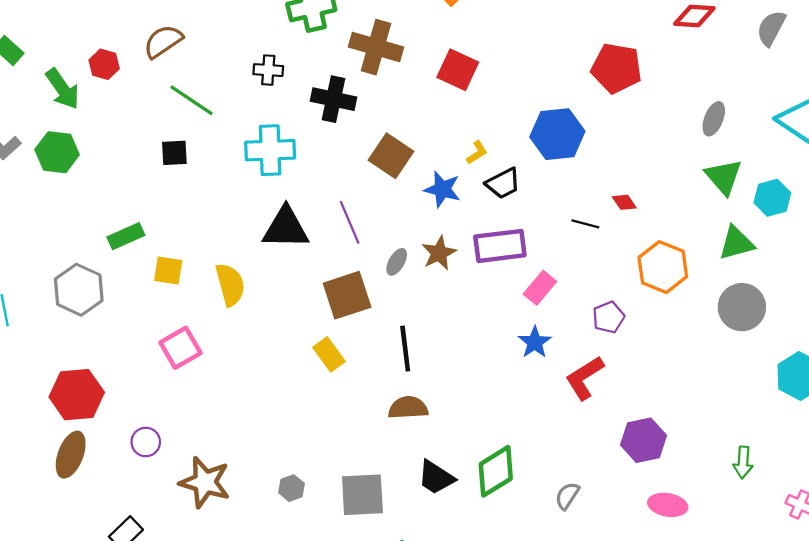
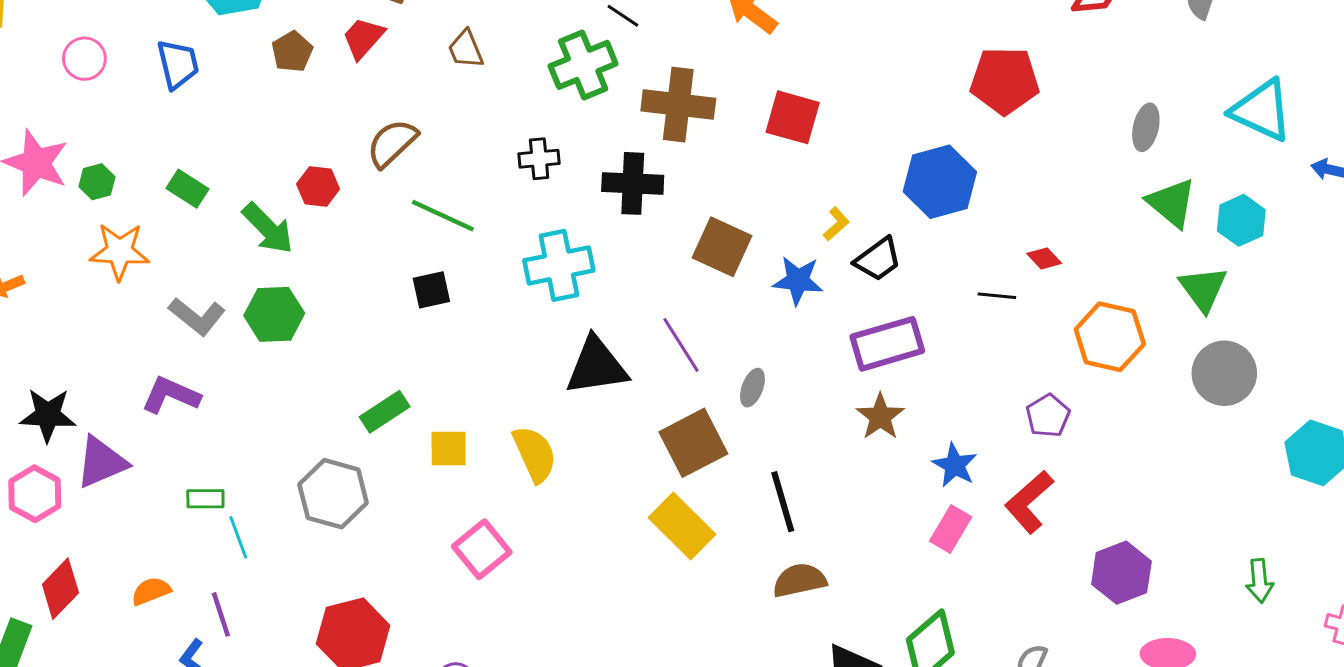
green triangle: (736, 243) -> (1203, 289), turned -42
brown star: (439, 253) -> (880, 417), moved
pink rectangle: (540, 288) -> (951, 529), moved
yellow rectangle: (329, 354) -> (682, 526), size x1.4

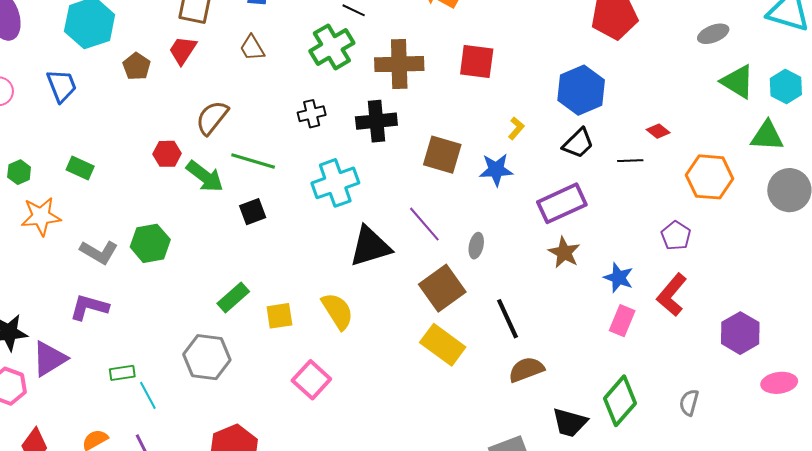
gray ellipse: (1146, 127) -> (713, 34), turned 64
green arrow: (268, 228) -> (205, 176), moved
black trapezoid: (878, 259) -> (578, 143), moved
green triangle: (1203, 289) -> (767, 136), turned -42

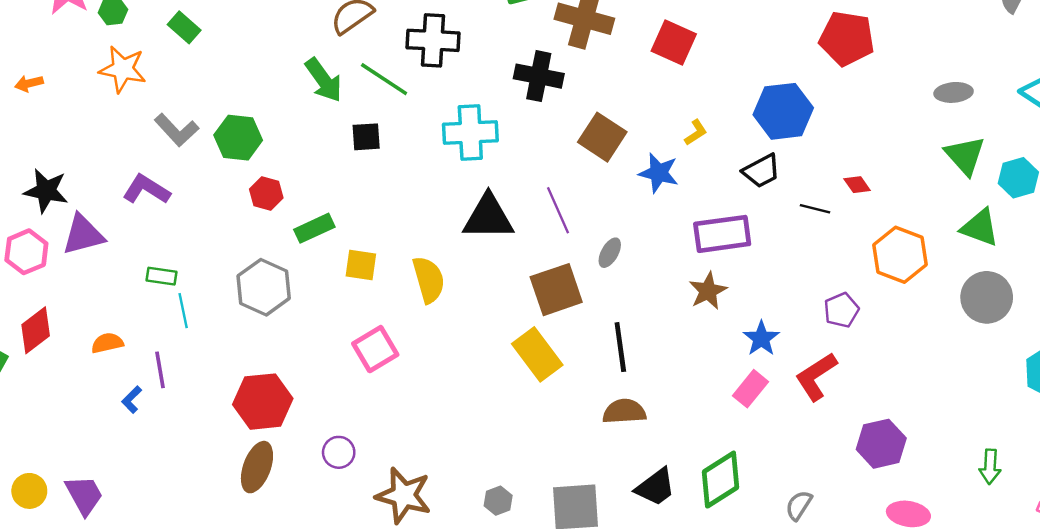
black cross: (312, 114) -> (433, 40), moved, size x1.6
red hexagon: (167, 154) -> (266, 194), moved
black trapezoid: (570, 423) -> (656, 487), turned -69

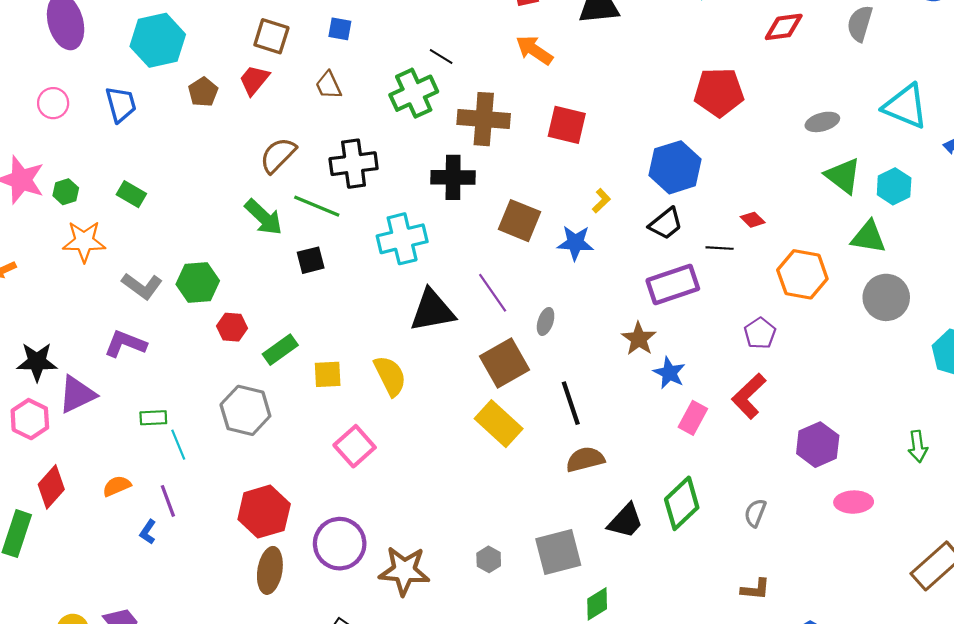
purple rectangle: (722, 234) -> (673, 285), moved
blue star: (761, 338) -> (669, 373), moved
purple circle: (339, 452) -> (340, 544), size x1.8

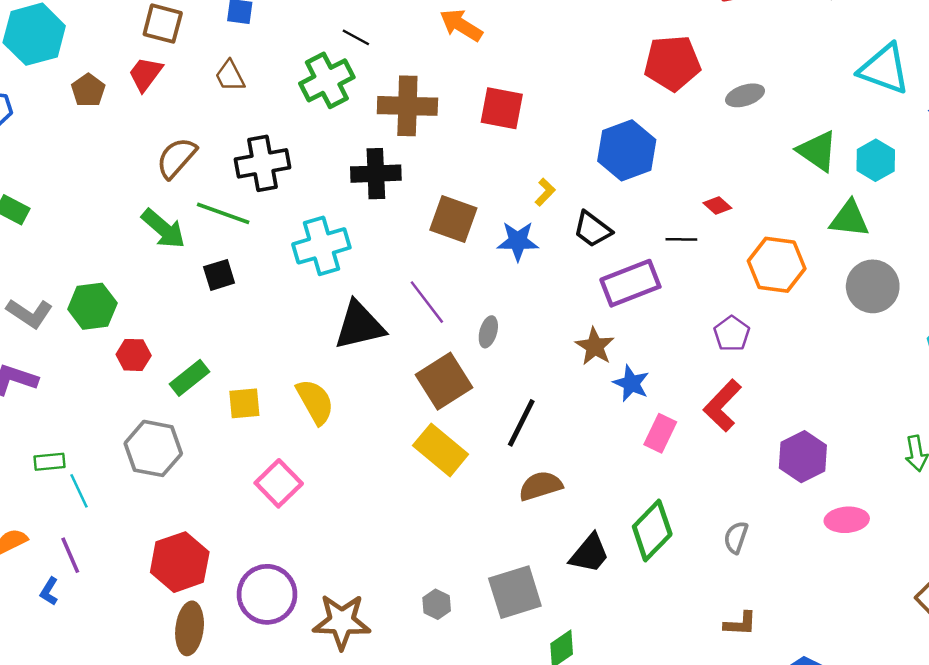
gray ellipse: (822, 122) -> (745, 95), moved
black trapezoid: (666, 224) -> (592, 229), moved, turned 78
black line: (571, 403) -> (521, 423), turned 48

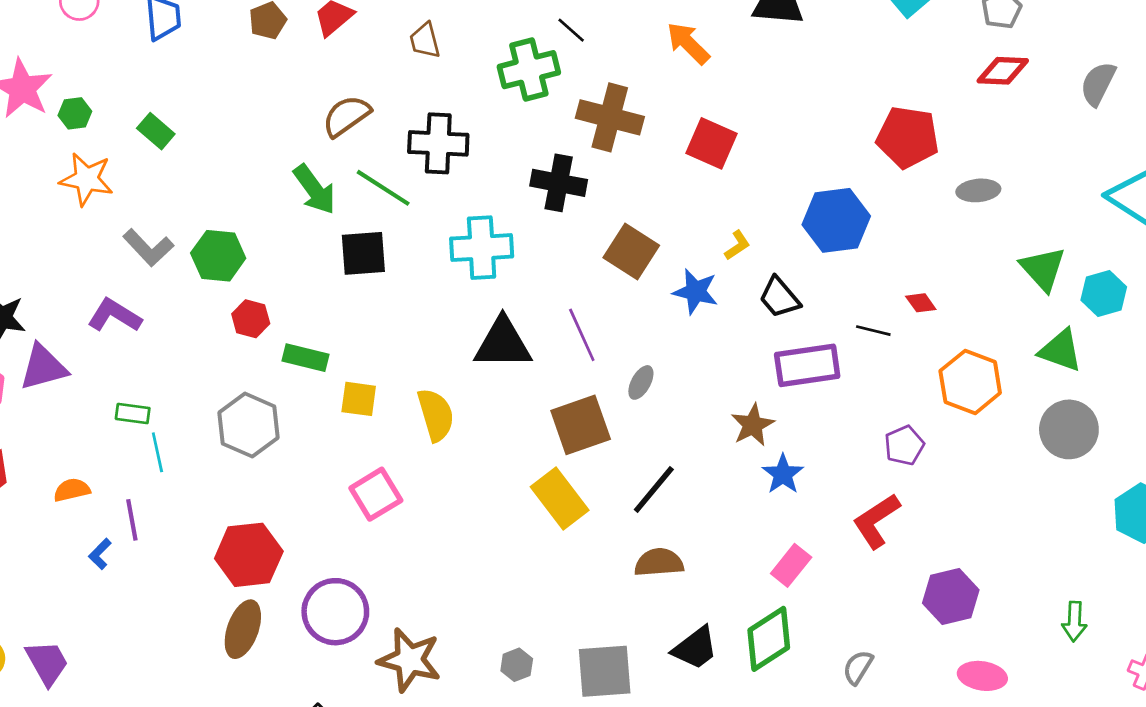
black square: (219, 275) -> (363, 253), size x1.4
green rectangle: (189, 378) -> (306, 358), turned 39
pink rectangle: (660, 433) -> (791, 565), moved

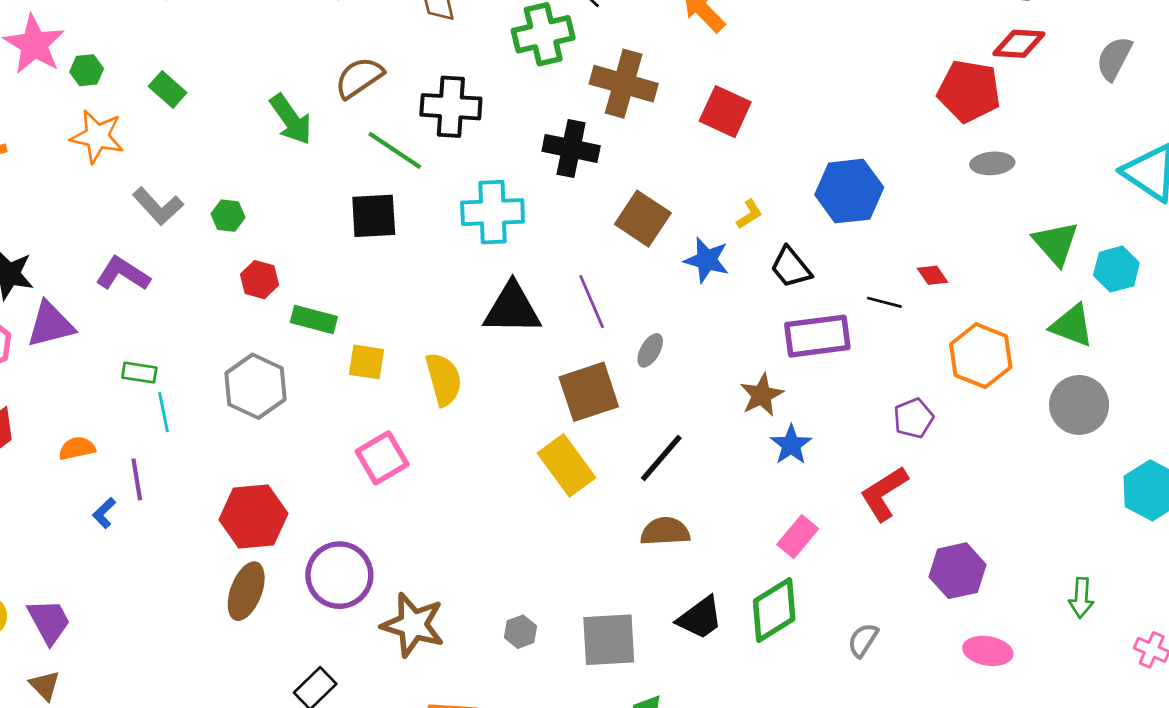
red pentagon: (908, 137) -> (969, 91), moved
green arrow: (315, 189) -> (291, 119), moved
green hexagon: (218, 256) -> (228, 216), size x0.6

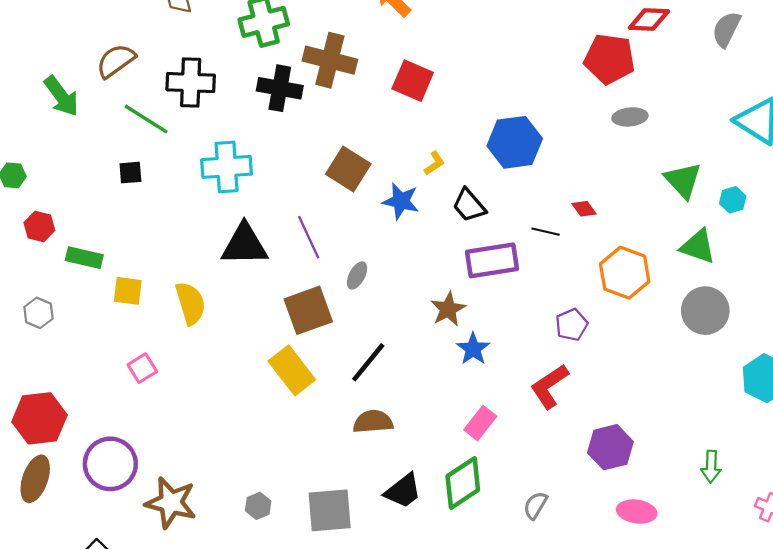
black cross: (571, 148) -> (280, 88), moved
black square: (374, 216) -> (130, 173), size x0.6
cyan hexagon: (1116, 269) -> (733, 200), size x0.7
gray hexagon: (256, 386) -> (38, 313), size x0.6
pink square: (382, 458) -> (142, 368), size x0.7

